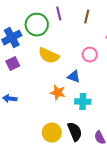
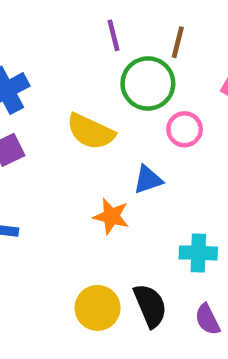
green circle: (37, 25) -> (148, 83), moved
blue triangle: (74, 77) -> (148, 180), turned -40
cyan cross: (83, 102) -> (198, 253), moved

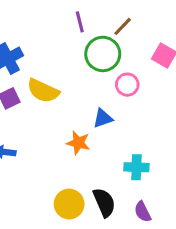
brown line: (178, 42) -> (123, 26), turned 30
yellow semicircle: (91, 132) -> (43, 91), moved

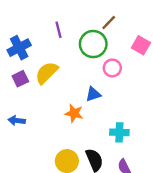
purple line: (80, 22) -> (59, 30), moved
yellow semicircle: (43, 91) -> (47, 73), turned 110

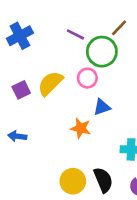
purple line: (59, 30) -> (75, 34), moved, turned -49
blue cross: (19, 48) -> (20, 36), moved
pink circle: (112, 68) -> (87, 78), moved

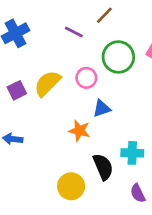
brown line: (119, 28) -> (104, 15), moved
green circle: (102, 52) -> (118, 57), moved
black semicircle: (103, 180) -> (103, 167), moved

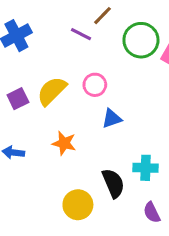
brown line: (104, 15) -> (103, 16), moved
green circle: (118, 57) -> (141, 40), moved
orange star: (79, 131) -> (64, 143), moved

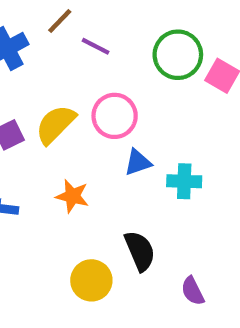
brown line: (103, 16) -> (60, 21), moved
pink circle: (95, 85) -> (115, 116), size x1.4
cyan cross: (146, 168) -> (184, 181), moved

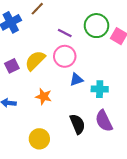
purple line: (96, 46) -> (65, 33), moved
yellow circle: (91, 280) -> (39, 139), moved
purple semicircle: (193, 291) -> (104, 121), moved, size x1.5

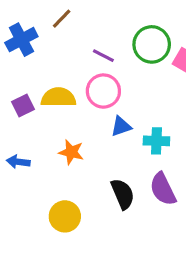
yellow semicircle: (35, 61) -> (58, 97), turned 45

